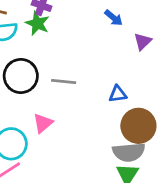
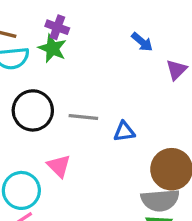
blue triangle: (118, 94) -> (124, 132), moved
pink triangle: (43, 123) -> (59, 166), turned -35

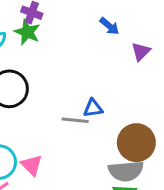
gray line: (83, 117) -> (75, 120), moved
pink triangle: (59, 166) -> (32, 165), moved

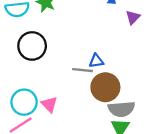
brown circle: (136, 143) -> (105, 87), moved

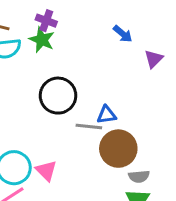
black circle: (32, 46) -> (58, 96), moved
gray semicircle: (121, 109) -> (139, 176), size x0.6

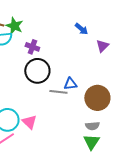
purple cross: (46, 21) -> (32, 47), moved
green star: (42, 40) -> (14, 26), moved
brown circle: (118, 149) -> (97, 98), moved

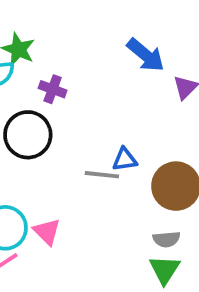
blue arrow: (81, 29) -> (146, 55), size x1.5
black circle: (37, 71) -> (28, 135), moved

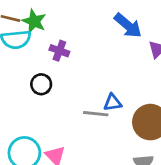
black circle: (28, 135) -> (41, 84), size x0.6

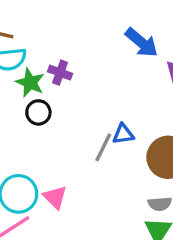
green star: (34, 21) -> (30, 82), moved
gray line: (96, 114) -> (103, 147), turned -70

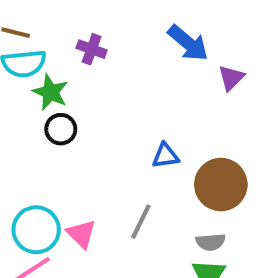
purple cross: (60, 73) -> (92, 49), moved
gray line: (103, 147) -> (141, 222), moved

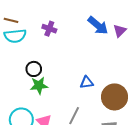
purple triangle: (231, 78) -> (120, 31), moved
green star: (51, 92) -> (39, 86), moved, turned -30

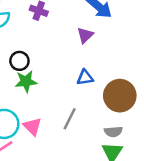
purple triangle: (120, 31) -> (85, 35), moved

